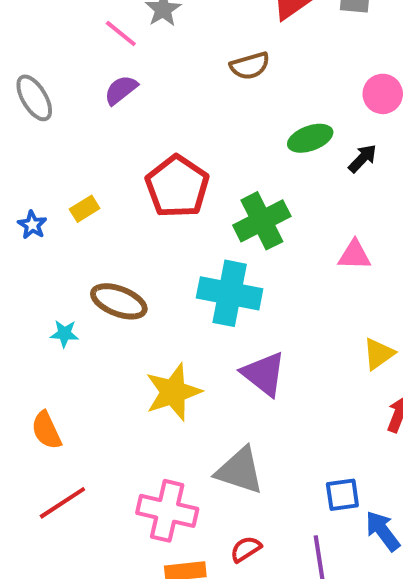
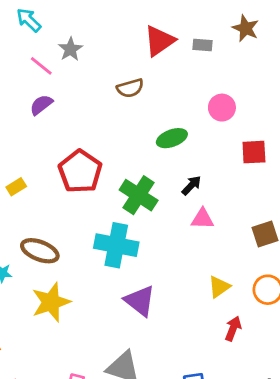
black arrow: (363, 158) -> (191, 185), moved
green cross: (262, 221) -> (139, 195), turned -30
yellow star: (173, 392) -> (51, 302), moved

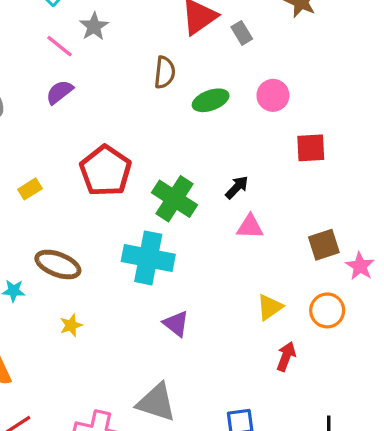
gray rectangle: (202, 45) -> (242, 33), moved, turned 54
brown semicircle: (130, 88) -> (165, 72), turned -68
green ellipse: (172, 138) -> (211, 100), moved
purple triangle: (140, 301) -> (176, 324), size x0.7
yellow star: (51, 302) -> (71, 325), size x0.5

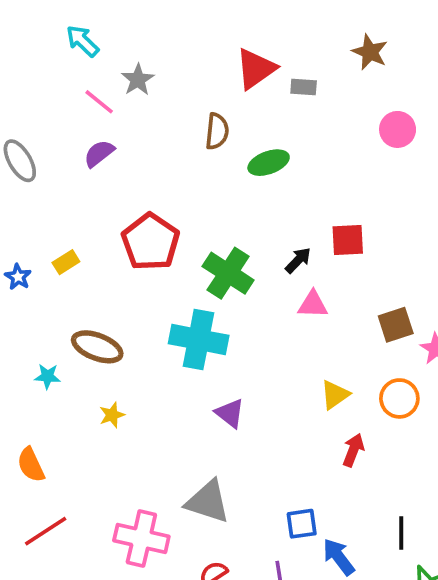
gray rectangle: (242, 33) -> (304, 87), turned -55
pink circle: (273, 95) -> (398, 129), moved
red square: (311, 148) -> (348, 240), moved

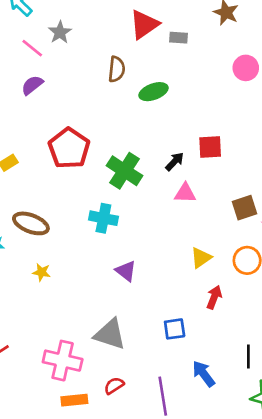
cyan cross: (199, 339) -> (103, 218), size x0.7
yellow star: (112, 415) -> (41, 272), turned 30
blue square: (302, 524) -> (175, 329), moved

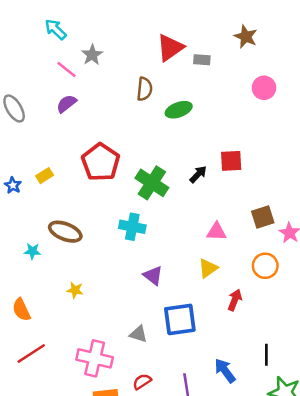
pink triangle: (185, 193) -> (216, 232), moved
yellow triangle: (201, 258) -> (208, 268), moved
yellow star: (41, 272) -> (75, 290), moved
blue square: (175, 329) -> (180, 319), moved, size x1.6
gray triangle: (110, 334) -> (138, 334), size x0.6

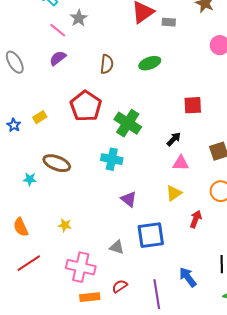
brown semicircle: (145, 89) -> (107, 64), moved
black arrow: (198, 174) -> (174, 139), moved
yellow star: (75, 290) -> (65, 225), moved

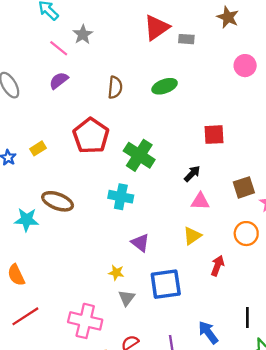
cyan star: (30, 179) -> (26, 220), size x1.5
yellow star: (65, 225) -> (116, 273), moved
gray triangle: (117, 247) -> (127, 298), turned 49

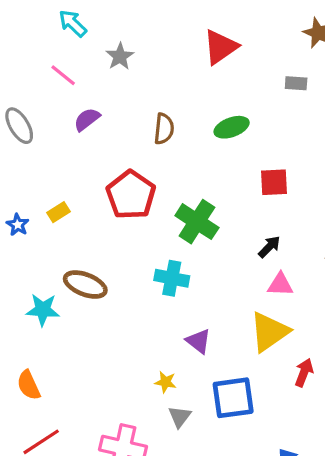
gray rectangle: (186, 39) -> (296, 83), moved
pink line: (59, 48) -> (63, 75), moved
red square: (214, 135) -> (274, 182), moved
yellow triangle: (192, 236) -> (269, 332), size x1.6

